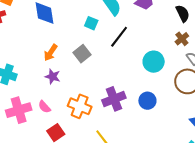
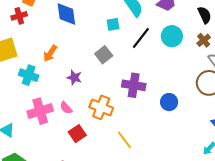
cyan square: (91, 23) -> (113, 24), turned -32
orange arrow: (51, 53) -> (50, 53), moved
cyan circle: (154, 62) -> (172, 36), moved
purple cross: (114, 99) -> (134, 85), moved, turned 30

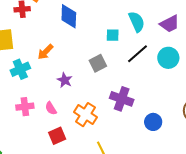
cyan cross: (29, 75) -> (20, 69), turned 36
pink cross: (40, 111) -> (25, 107), size x0.7

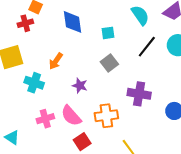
cyan square: (113, 35) -> (108, 33), moved
cyan cross: (20, 69) -> (34, 83), turned -36
pink semicircle: (51, 108) -> (71, 116), size x1.6
orange cross: (85, 115) -> (106, 116), turned -30

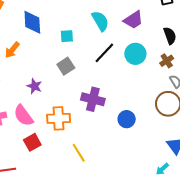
orange arrow: (56, 61) -> (12, 50), moved

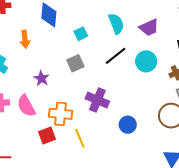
cyan square: (67, 36) -> (81, 34), turned -32
orange arrow: (12, 50) -> (25, 39), turned -54
red square: (32, 142) -> (47, 135), moved
yellow line: (79, 153) -> (80, 138), moved

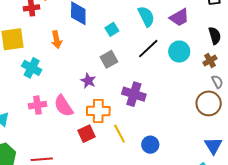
purple star: (41, 78) -> (88, 81), moved
blue circle: (128, 125) -> (150, 145), moved

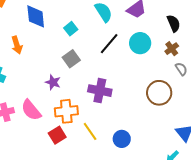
brown circle: (209, 103) -> (159, 93), moved

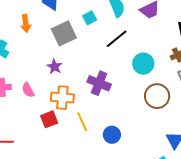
cyan square: (71, 29) -> (90, 18), moved
cyan circle: (140, 43) -> (143, 64), moved
gray square: (71, 59) -> (64, 33), moved, size x1.4
pink semicircle: (31, 110) -> (28, 90), size x0.7

